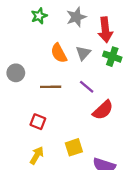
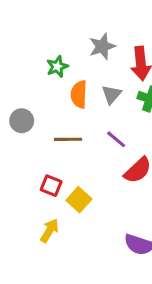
green star: (39, 16) -> (57, 67), moved
orange semicircle: (59, 53) -> (79, 94), turned 30
yellow square: (74, 147) -> (79, 200), moved, turned -30

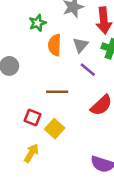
brown line: (68, 139) -> (57, 92), moved
purple line: (116, 139) -> (88, 70), moved

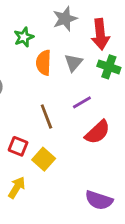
purple line: (88, 70) -> (82, 102), moved, turned -70
brown line: (57, 92) -> (46, 117), turned 70

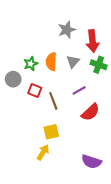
green star: (24, 37) -> (31, 64), moved
red square: (18, 146) -> (35, 90), moved
yellow square: (44, 159) -> (51, 132), turned 35
yellow arrow: (17, 187) -> (43, 152), moved

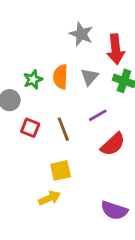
gray star: (67, 30) -> (81, 34), turned -30
red square: (35, 90) -> (30, 128), moved
yellow arrow: (43, 152) -> (50, 198), turned 35

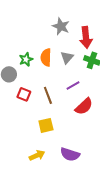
yellow arrow: (50, 198) -> (37, 155), moved
purple semicircle: (114, 210) -> (70, 154), moved

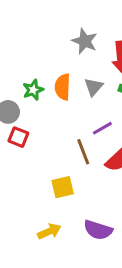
red square: (24, 94) -> (18, 137), moved
brown line: (48, 95) -> (83, 152), moved

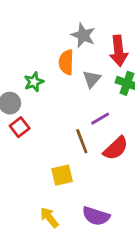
orange semicircle: (63, 87) -> (66, 62), moved
red square: (18, 137) -> (20, 127), turned 30
yellow arrow: (49, 231) -> (49, 217), turned -105

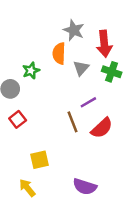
red square: (20, 127) -> (18, 119), moved
yellow square: (62, 175) -> (40, 160), moved
yellow arrow: (49, 217) -> (27, 188), moved

